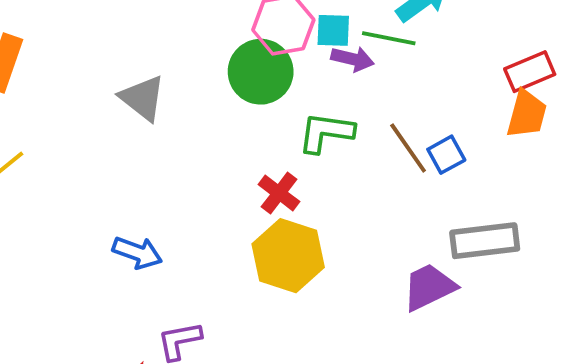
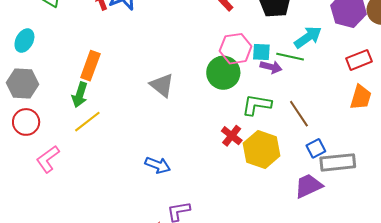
red rectangle: (530, 72) -> (359, 60), moved
blue square: (446, 155) -> (316, 148), moved
yellow hexagon: (288, 256) -> (262, 149), moved

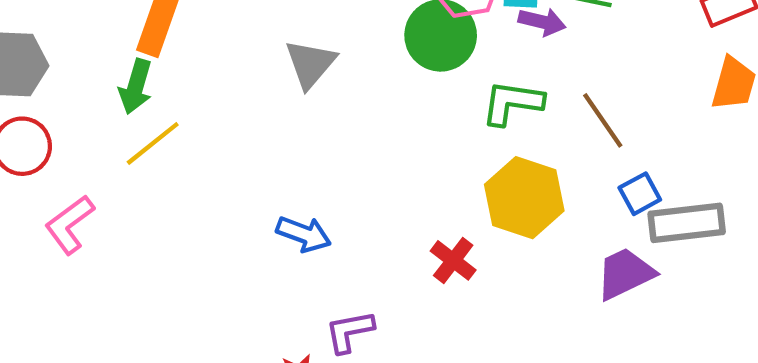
gray triangle: (162, 85) -> (310, 64), turned 32
red cross: (232, 136) -> (453, 260), moved

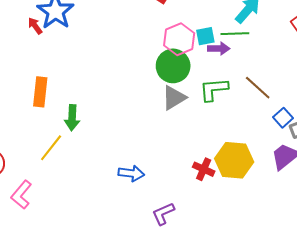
gray triangle: (310, 64) -> (174, 98), moved, turned 32
green arrow: (136, 87) -> (72, 118), moved
yellow hexagon: (524, 198) -> (234, 160), moved

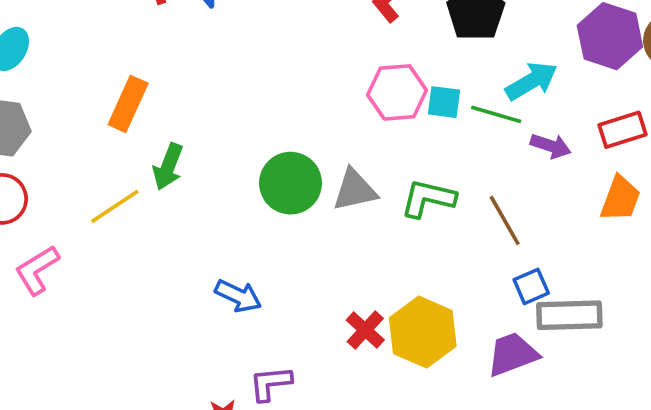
purple arrow: (219, 49) -> (551, 146), moved
green circle: (173, 66) -> (291, 183), moved

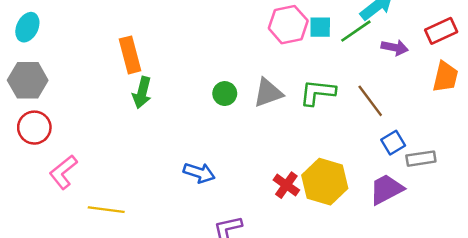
orange rectangle: (128, 104) -> (130, 55), moved, turned -32
green line: (496, 114) -> (356, 31), turned -44
green circle: (291, 183) -> (225, 94), size x0.6
yellow line: (115, 206) -> (106, 210), moved, turned 48
gray rectangle: (569, 315) -> (421, 159), size x0.7

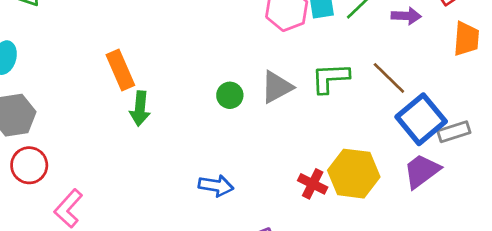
blue square: (393, 143) -> (421, 119), size x1.8

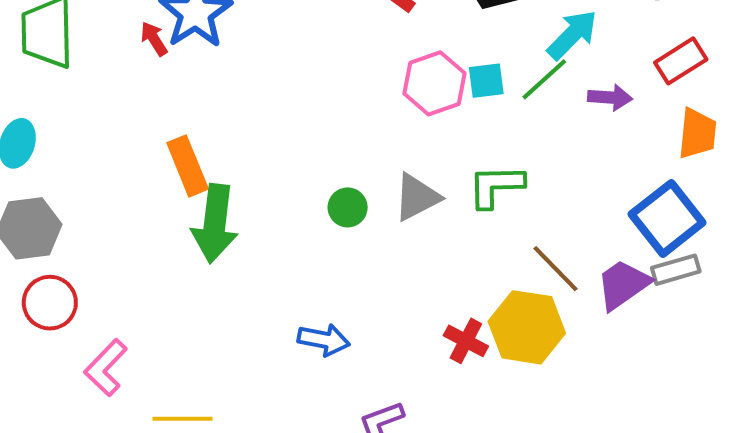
brown line: (389, 78) -> (555, 269), moved
green arrow: (140, 109) -> (215, 224), size x1.5
blue square: (421, 119) -> (667, 218), moved
purple trapezoid: (422, 171) -> (623, 285), moved

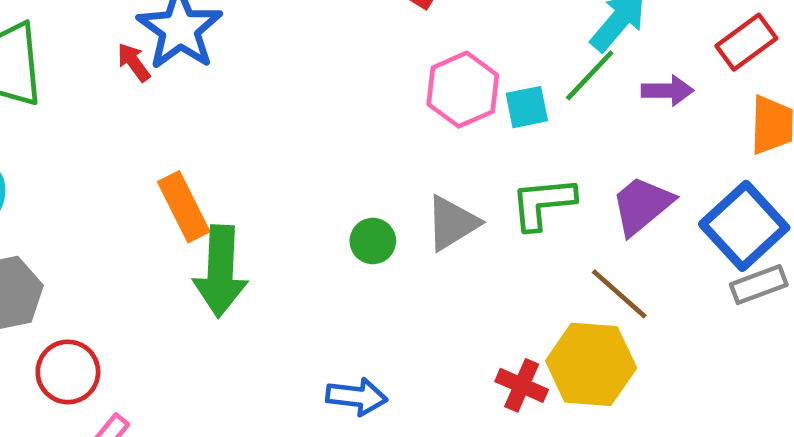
cyan square: (486, 81) -> (527, 107), moved
purple trapezoid: (623, 285) -> (642, 205), moved
red circle: (50, 303) -> (68, 372), moved

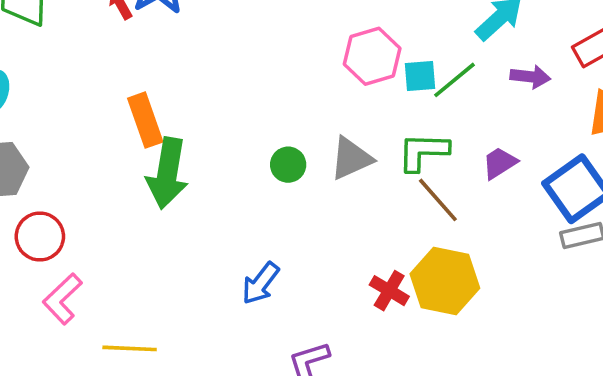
green line: (590, 75) -> (455, 80), moved
purple trapezoid: (642, 205) -> (500, 163), size x0.7
brown line: (619, 294) -> (438, 200), moved
blue arrow: (357, 397) -> (261, 283), turned 114

